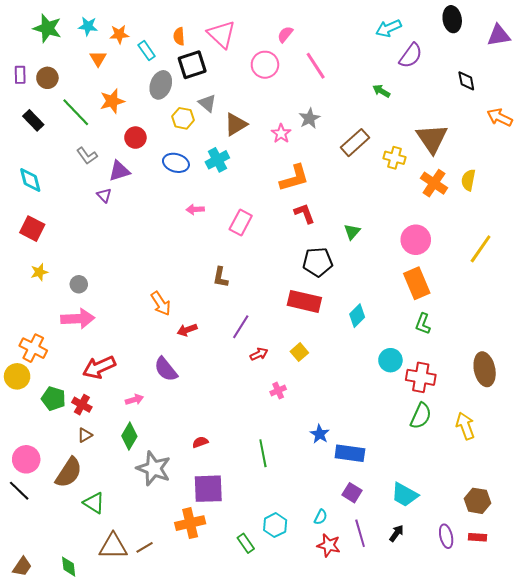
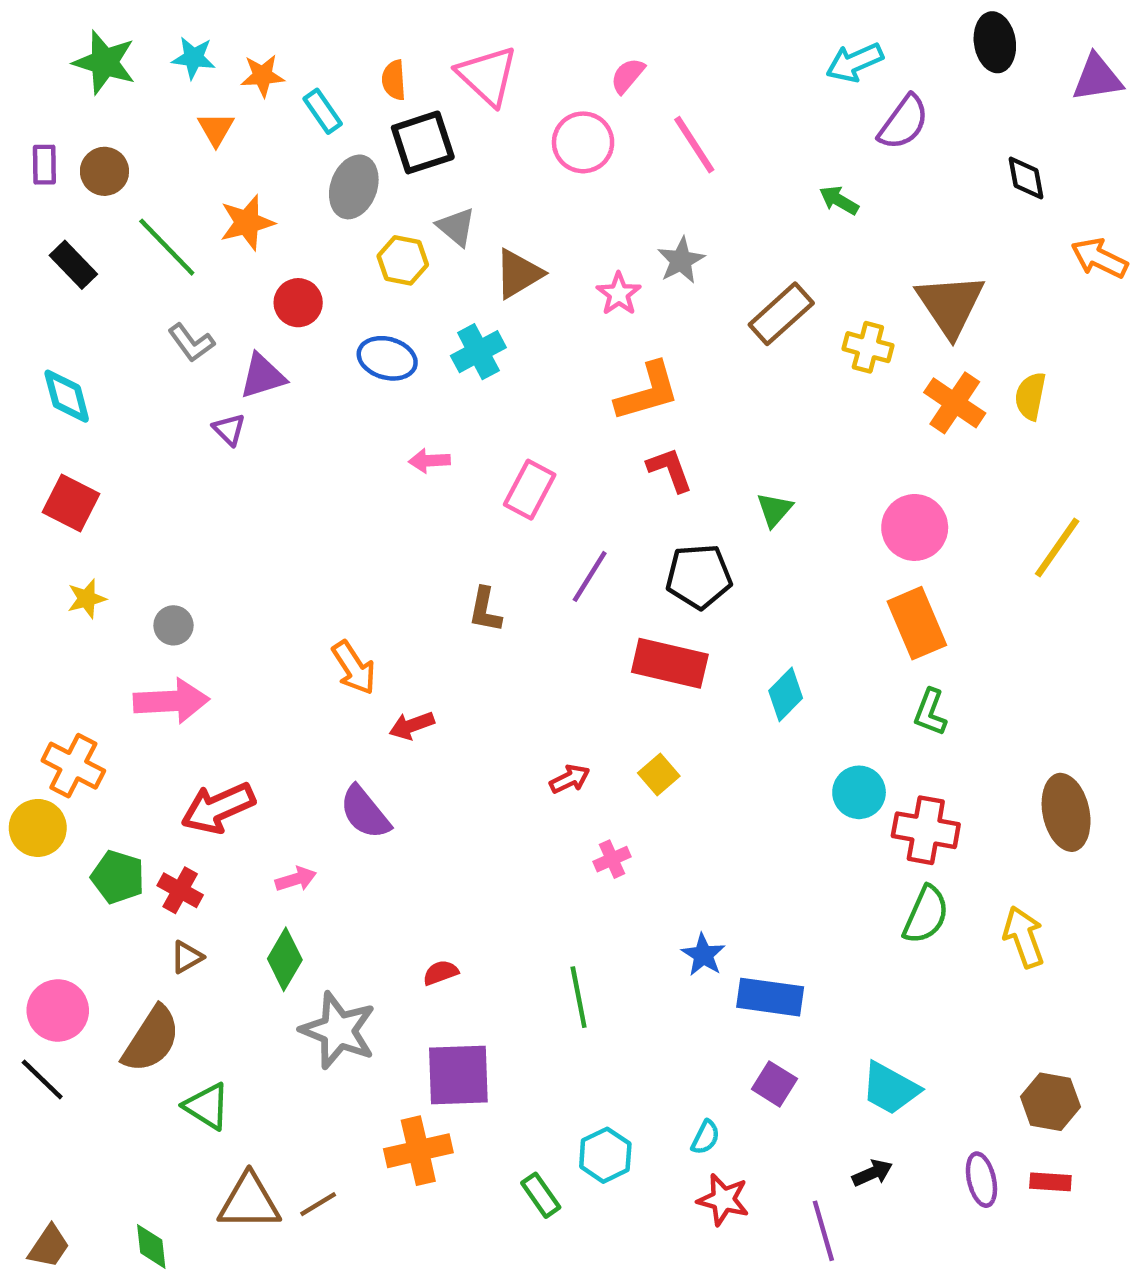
purple line: (241, 327) -> (590, 576), moved
purple line: (360, 533) -> (823, 1231), moved
black arrow: (397, 533) -> (872, 1173), turned 30

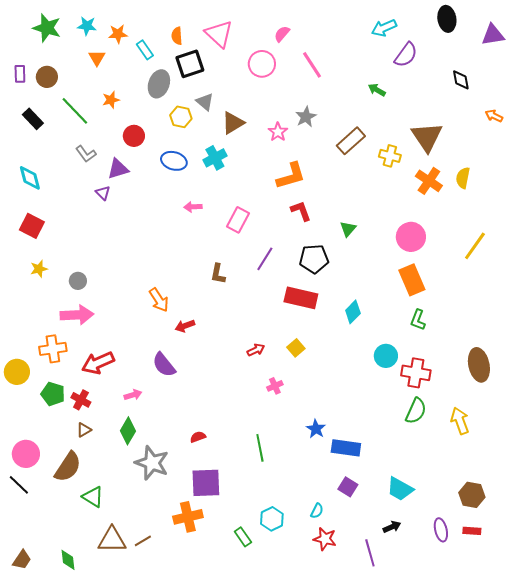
orange star: (247, 223) -> (111, 100), size x0.7
orange arrow: (1099, 258) -> (494, 116), size x0.7
orange cross: (73, 766) -> (53, 349), moved, turned -36

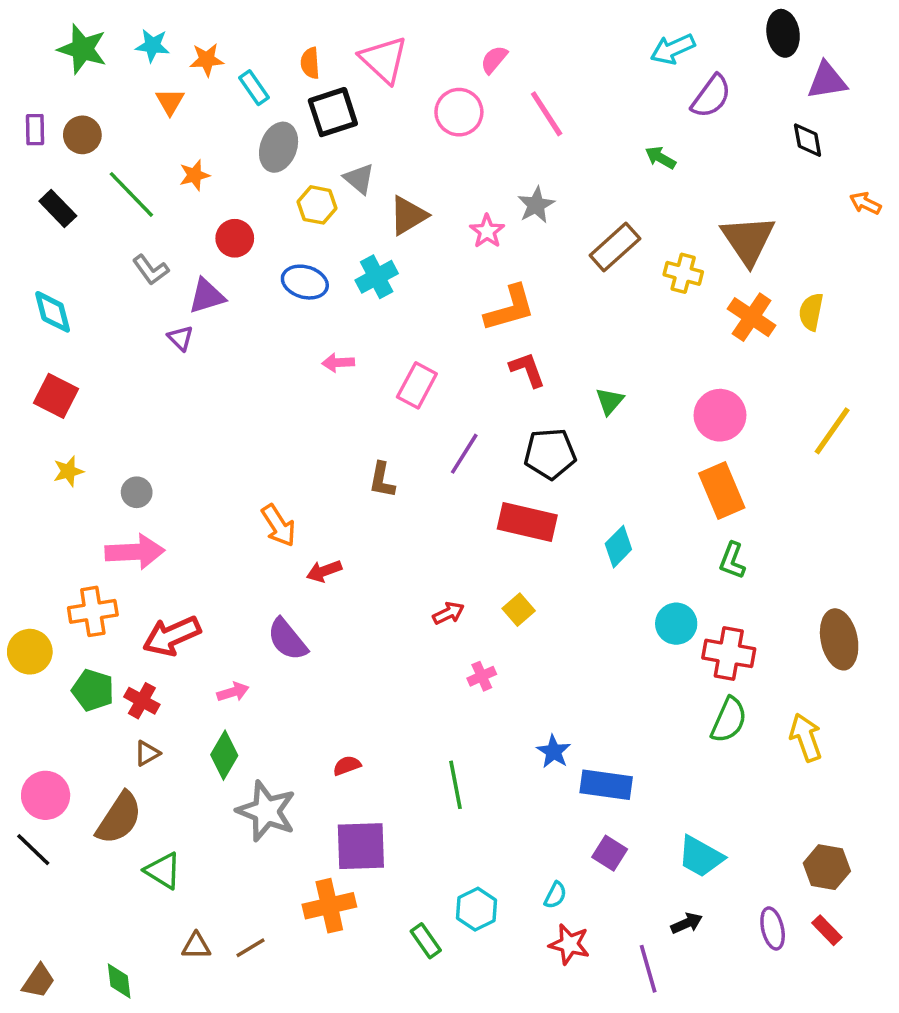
purple triangle: (493, 35) -> (827, 81), moved
red rectangle: (472, 531) -> (827, 930), turned 42
brown triangle: (112, 540) -> (196, 946), size x0.6

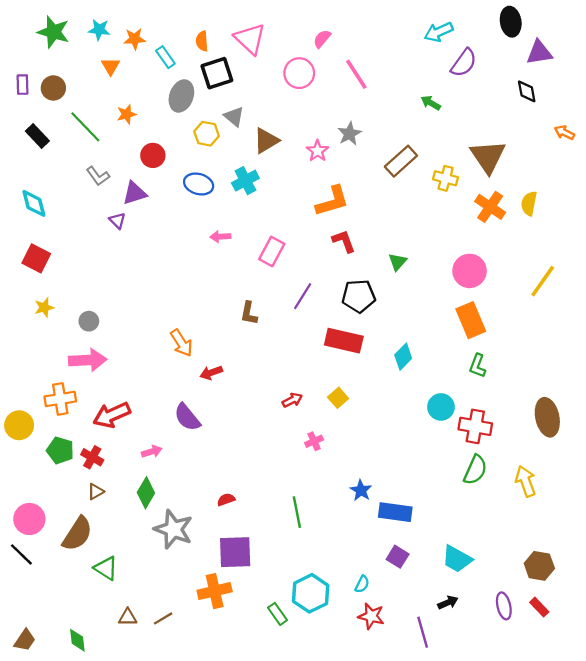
cyan hexagon: (476, 909) -> (311, 593), size x1.4

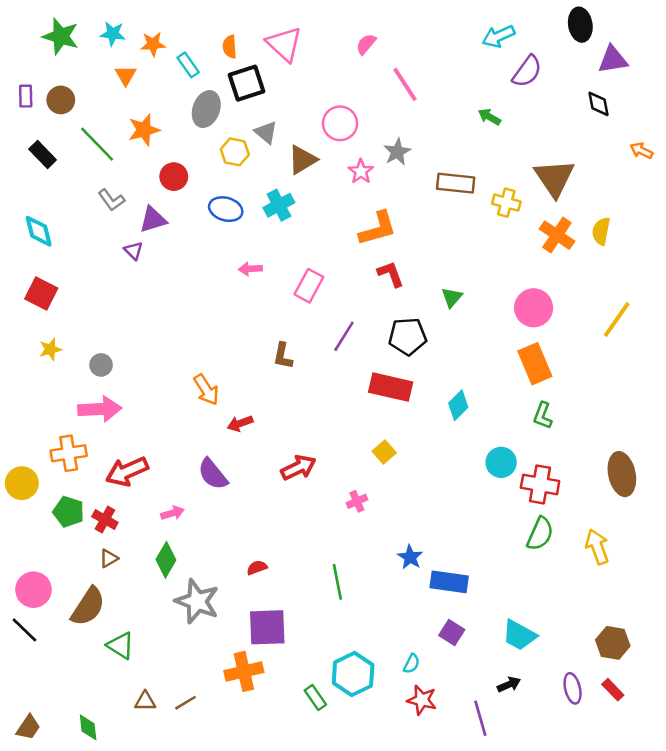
pink circle: (299, 73) -> (340, 123), moved
orange star: (127, 114) -> (144, 130), size x1.4
brown rectangle: (401, 161) -> (456, 183), turned 48
red arrow: (292, 400) -> (298, 468), moved, size x1.5

